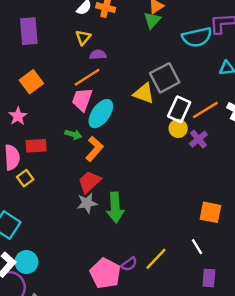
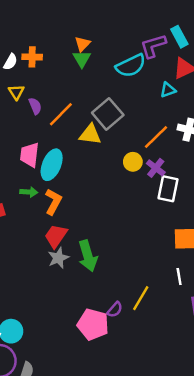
purple semicircle: (98, 55) -> (35, 106), turned 84
orange line: (87, 77) -> (61, 114), moved
white rectangle: (179, 109) -> (168, 189), moved
white line: (197, 247) -> (179, 276), turned 35

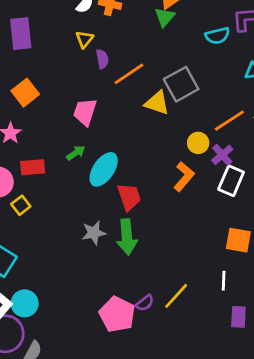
cyan semicircle: (131, 66) -> (217, 36), size x0.7
cyan ellipse: (52, 165) -> (104, 169), moved
green arrow: (29, 192) -> (76, 153), turned -49
orange L-shape: (53, 202) -> (184, 177), moved
red trapezoid: (56, 236) -> (129, 197), moved, turned 115

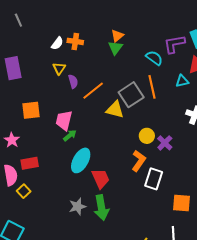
cyan semicircle: (217, 36) -> (154, 58), turned -126
orange square: (25, 93) -> (31, 110), moved, turned 36
orange line: (229, 121) -> (152, 87), moved, turned -65
green arrow: (76, 153) -> (70, 135), moved
white rectangle: (231, 181) -> (154, 179), moved

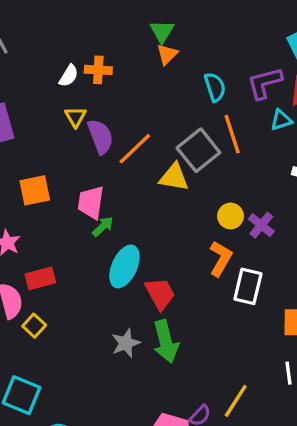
purple L-shape: (174, 44) -> (265, 83), moved
green triangle: (115, 48) -> (162, 31), moved
cyan semicircle: (154, 58) -> (215, 87), moved, turned 42
purple semicircle: (73, 81) -> (100, 137), size x1.5

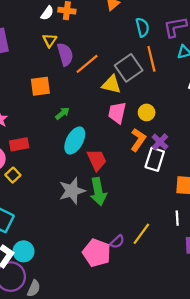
orange square: (35, 190) -> (40, 86), moved
pink trapezoid: (91, 202) -> (117, 113), moved
purple cross: (261, 225) -> (160, 142), moved
gray star: (126, 343) -> (72, 191), size x1.4

